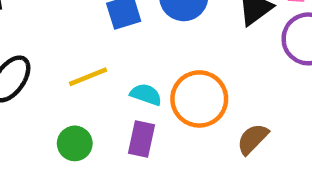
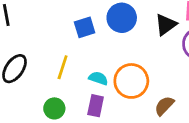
yellow line: (88, 77) -> (63, 67), turned -50

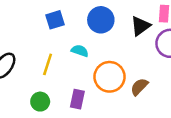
blue square: (85, 27) -> (55, 20), moved
cyan semicircle: (98, 78) -> (80, 51), moved
brown semicircle: (164, 106) -> (139, 87), moved

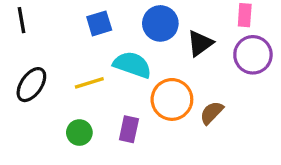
black triangle: (140, 26) -> (200, 43), moved
cyan semicircle: (80, 51) -> (132, 65), size x1.6
yellow line: (48, 64) -> (89, 83), turned 55

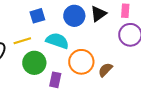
black triangle: (200, 43) -> (98, 14), moved
yellow line: (89, 83) -> (22, 41), moved
green circle: (79, 133) -> (34, 63), moved, size x1.5

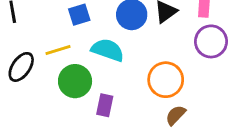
orange circle: (81, 62) -> (166, 80), moved
brown semicircle: (105, 70) -> (176, 115), moved

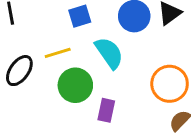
cyan semicircle: (108, 50) -> (109, 53), turned 36

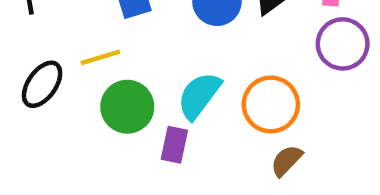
cyan semicircle: (109, 53) -> (199, 96), moved, turned -108

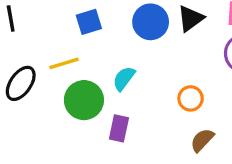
cyan semicircle: (199, 96) -> (124, 78), moved, size x0.7
orange circle: (271, 104) -> (191, 98), size x0.6

